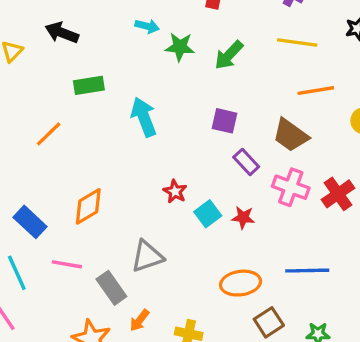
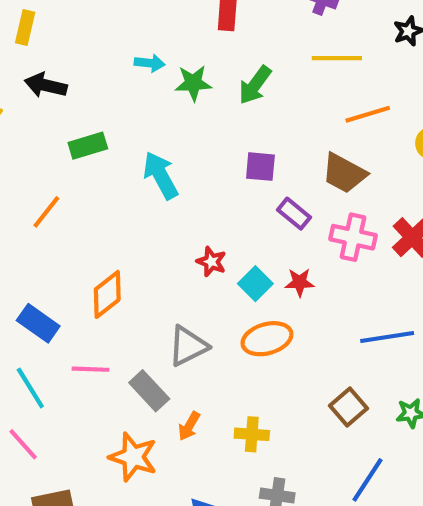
orange ellipse: (241, 283) -> (267, 339), moved

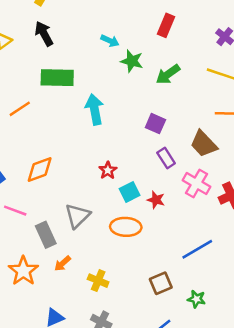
black arrow: (46, 85) -> (44, 34), turned 30
green rectangle: (88, 146) -> (57, 78), size x1.4
blue line: (387, 337) -> (197, 249), turned -40
gray triangle: (188, 346) -> (77, 216), turned -36

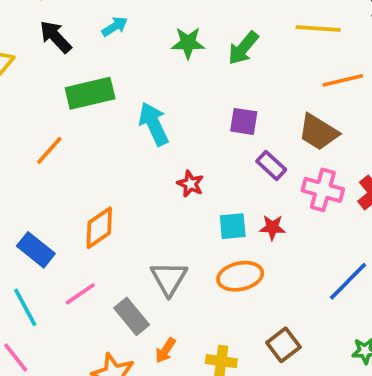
cyan arrow: (110, 41) -> (115, 27), moved, turned -42
red star: (108, 170) -> (190, 184), moved
cyan square: (130, 192) -> (233, 226), turned 36
pink line: (15, 211) -> (80, 294), turned -40
brown square: (161, 283) -> (283, 345), moved

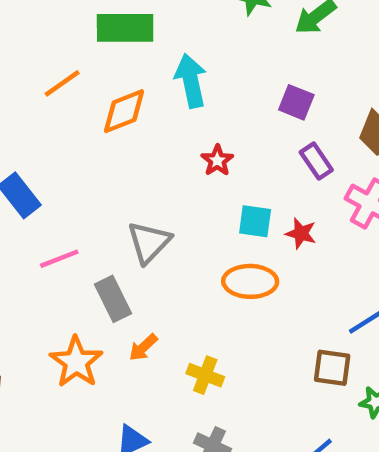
orange diamond: (99, 228) -> (124, 111), moved
gray triangle: (169, 278) -> (149, 242), moved
brown square: (283, 345) -> (332, 368), moved, turned 32

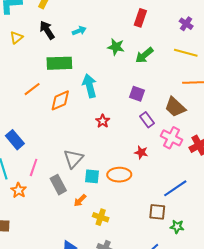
cyan square: (255, 221) -> (92, 176), moved
pink line: (59, 259) -> (34, 167), turned -48
orange arrow: (143, 347) -> (80, 200), moved
orange star: (76, 362) -> (19, 190), moved, size x0.7

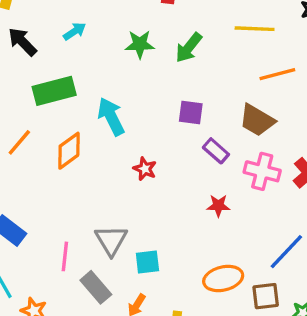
pink line: (34, 167) -> (65, 256), moved
orange ellipse: (119, 175) -> (223, 278), moved

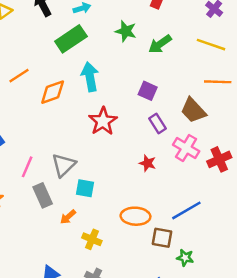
green rectangle: (54, 91) -> (71, 39), moved, turned -36
red star: (145, 169) -> (103, 121), size x1.6

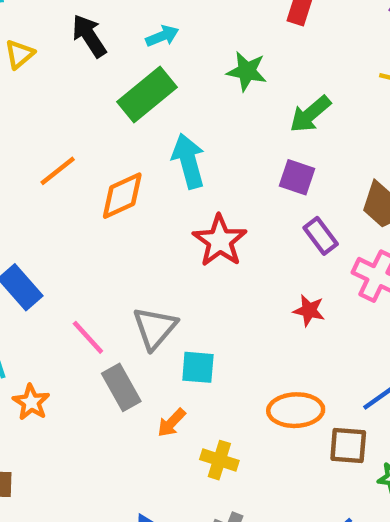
green arrow: (160, 44) -> (310, 114), moved
pink line: (27, 167) -> (88, 337), turned -60

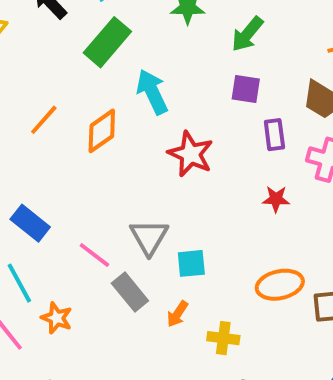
purple rectangle: (321, 236) -> (274, 135), turned 40

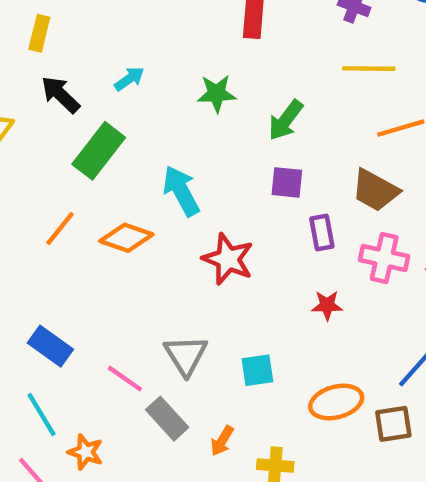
green rectangle: (107, 42) -> (99, 151), moved
orange diamond: (102, 131) -> (126, 238), turned 57
cyan square: (191, 263) -> (257, 370), moved

